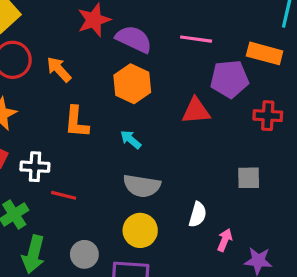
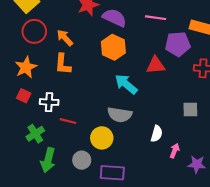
orange L-shape: (76, 122) -> (63, 64), moved
cyan arrow: (131, 140) -> (126, 84), moved, size x1.6
yellow circle: (140, 230) -> (102, 138), moved

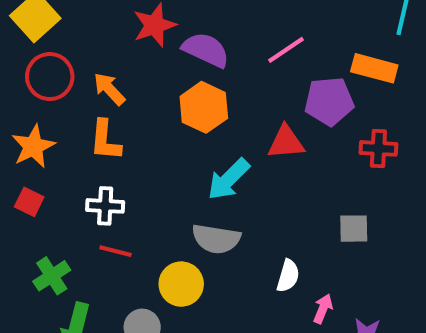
pink line: (156, 18) -> (286, 50), turned -42
cyan arrow: (126, 84) -> (228, 179), turned -85
white cross: (49, 102) -> (105, 206), moved

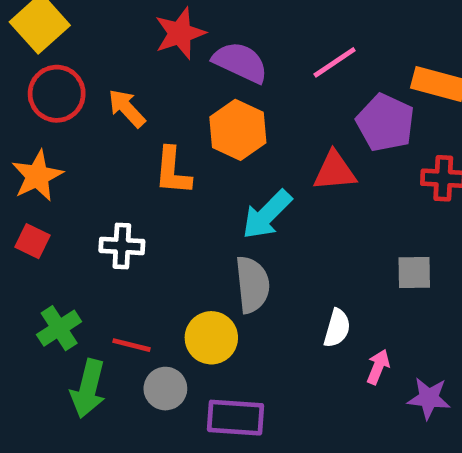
purple pentagon: (329, 101) -> (385, 123), turned 30
orange L-shape: (105, 140) -> (173, 171), moved
gray semicircle: (216, 239) -> (252, 285), turned -105
red line: (115, 251) -> (132, 345), moved

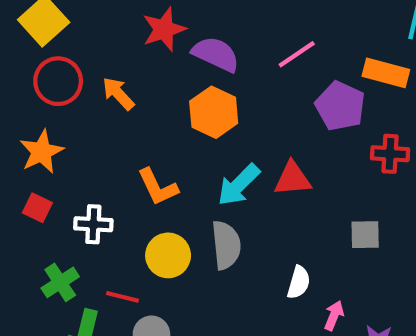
orange L-shape: (173, 171) -> (158, 187), moved, turned -30
red triangle: (335, 171) -> (293, 179), moved
white cross: (122, 246) -> (93, 224), moved
yellow circle: (211, 338) -> (168, 255), moved

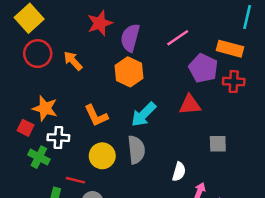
purple semicircle: (216, 54) -> (130, 38), turned -100
orange star: (42, 152) -> (45, 108), moved, turned -30
red cross: (390, 154) -> (234, 82), moved
red triangle: (293, 179) -> (190, 105), moved
green cross: (60, 282) -> (39, 157), moved, turned -30

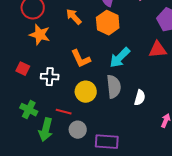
orange arrow: (73, 61) -> (74, 17), moved
orange star: (45, 108) -> (40, 35), moved
green cross: (39, 157) -> (29, 110), moved
white semicircle: (179, 172) -> (140, 98), moved

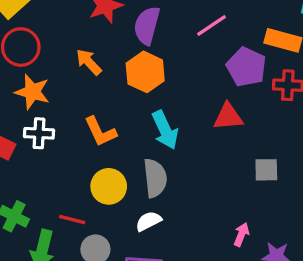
cyan arrow: (120, 58) -> (165, 130), turned -70
white cross: (50, 77) -> (39, 133), moved
white semicircle: (140, 98) -> (148, 221), moved, turned -133

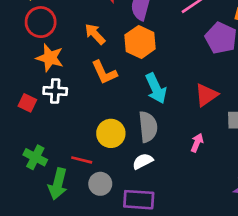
red triangle: (228, 117) -> (206, 95), moved, turned -30
orange L-shape: (100, 132) -> (104, 72), moved
pink arrow: (241, 234) -> (197, 143), moved

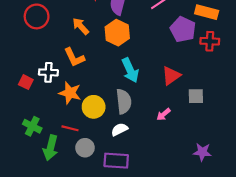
orange star: (50, 58) -> (70, 93), moved
orange L-shape: (104, 72) -> (74, 57), moved
pink arrow: (197, 143) -> (164, 114), turned -152

